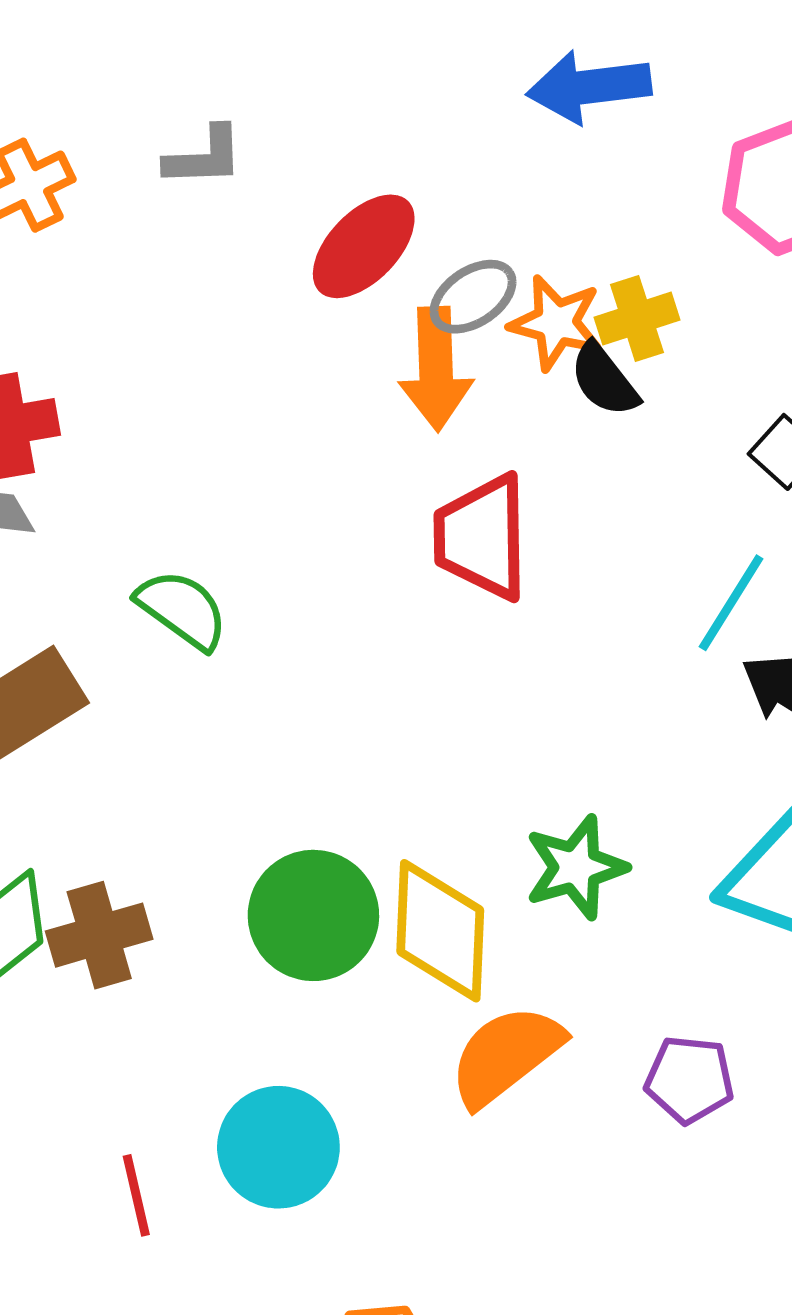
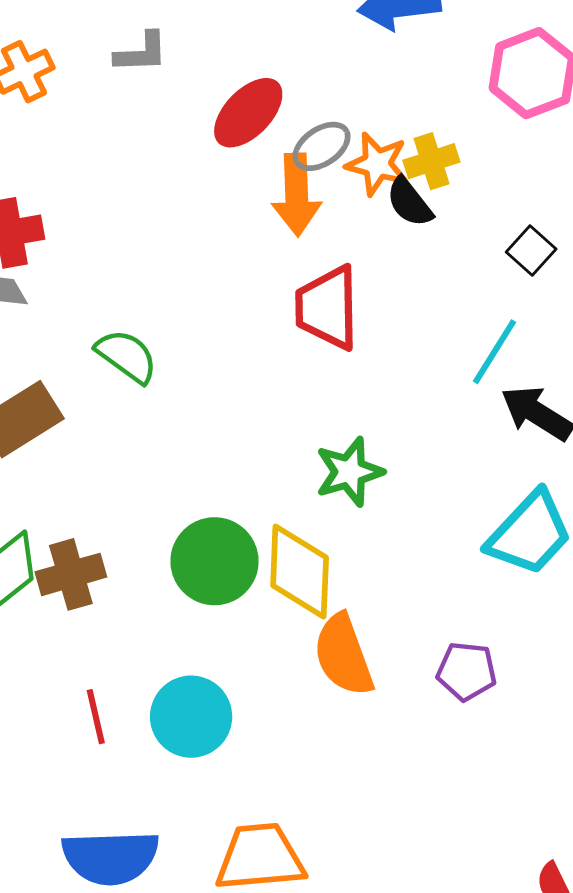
green star: (576, 867) -> (349, 472), moved
orange semicircle: (506, 1055) -> (344, 655), turned -72
red line: (136, 1195) -> (96, 717), moved

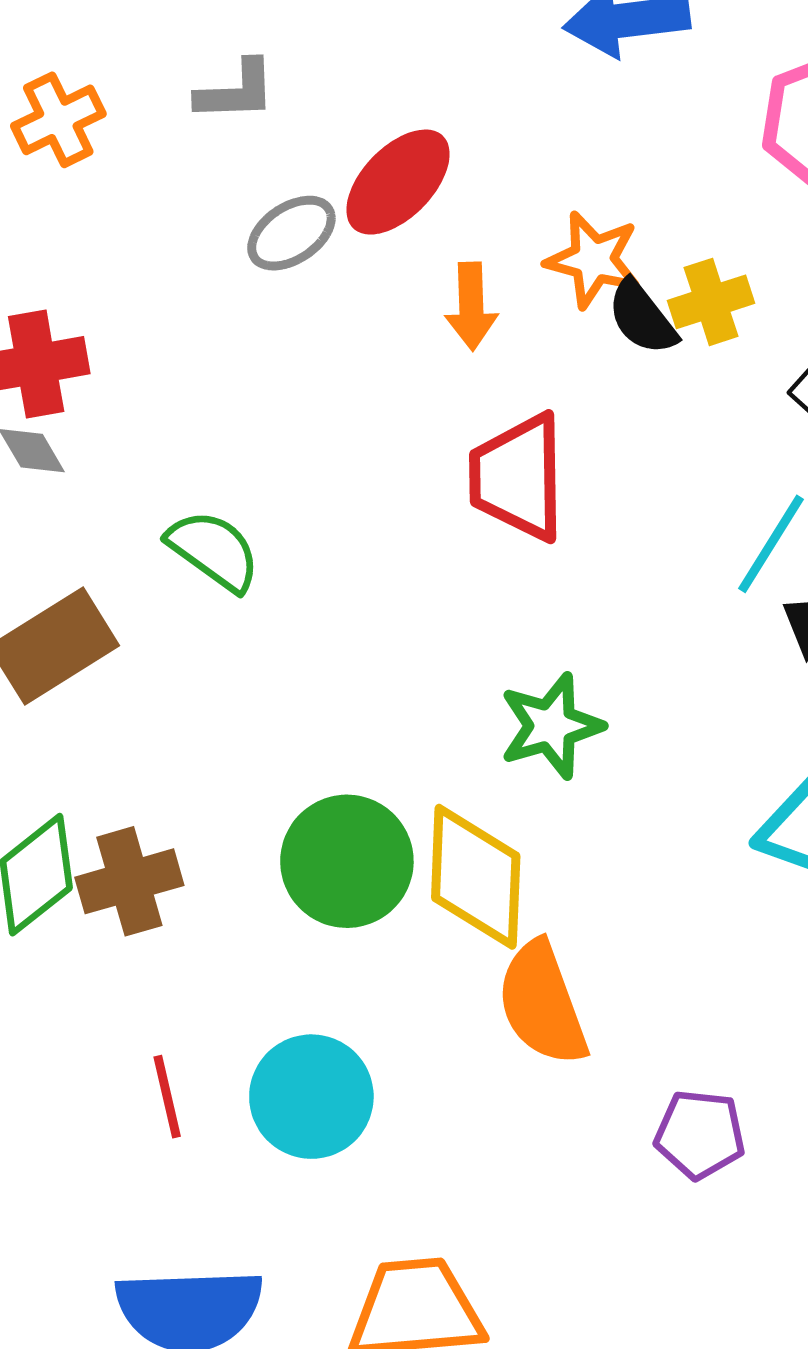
gray ellipse: (322, 146) -> (291, 233), moved
yellow cross: (431, 161) -> (711, 302), moved
orange arrow: (297, 195) -> (471, 306), size x0.7
purple pentagon: (467, 671) -> (700, 1134), moved

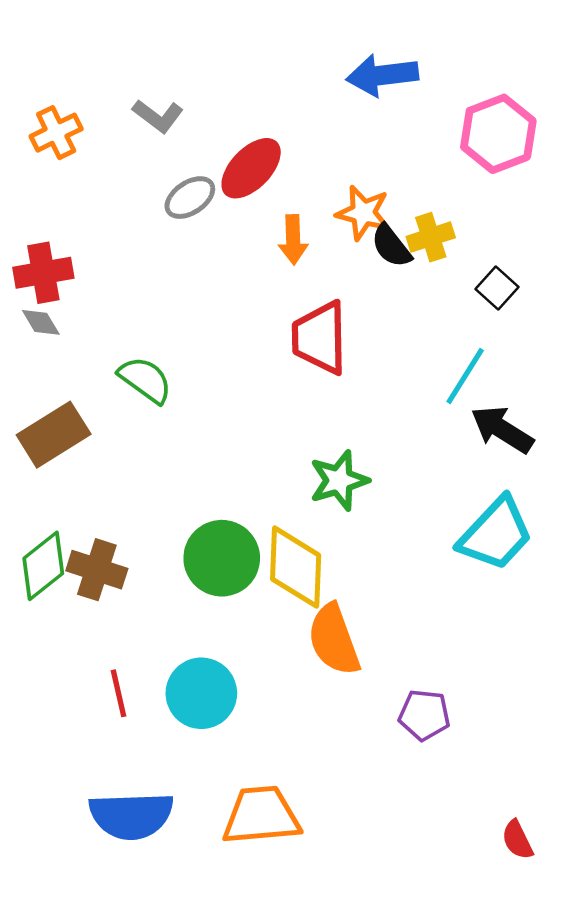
gray L-shape: (236, 91) -> (158, 116), turned 39
brown cross: (129, 881) -> (97, 570), turned 34

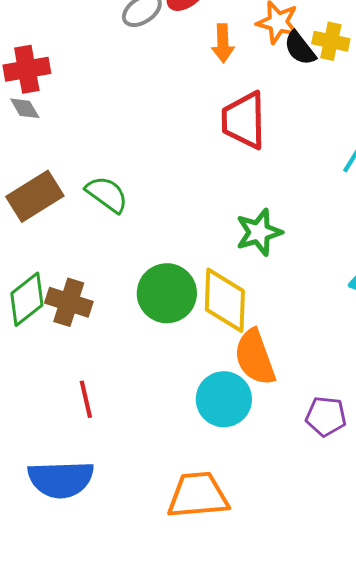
yellow cross: (431, 237) -> (331, 41), turned 30
green semicircle: (145, 380) -> (107, 194), moved
cyan circle: (201, 693) -> (224, 399), moved
blue semicircle: (131, 816) -> (61, 479), moved

